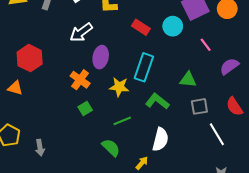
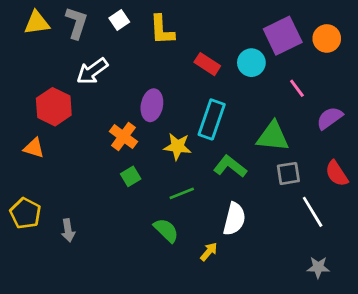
white arrow: (81, 32) -> (92, 71), moved
green triangle: (188, 80) -> (273, 137), size x1.4

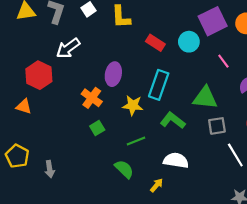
white semicircle: (234, 219) -> (176, 160), turned -95

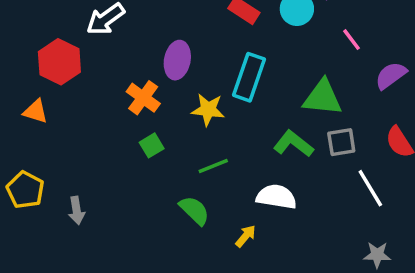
green L-shape: (173, 121) -> (293, 144), moved

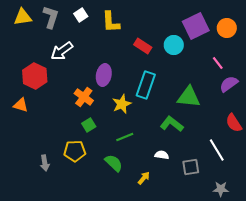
pink line: (352, 40) -> (218, 63), moved
yellow star: (208, 110) -> (122, 104), turned -30
gray square: (341, 142) -> (191, 167), moved
yellow pentagon: (25, 190) -> (75, 151), moved, turned -30
white semicircle: (276, 197) -> (162, 155), size x0.6

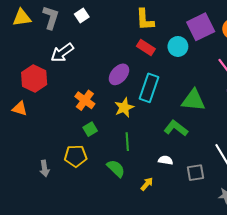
yellow L-shape: (111, 22) -> (145, 20), moved
purple ellipse: (104, 75) -> (119, 74), moved, turned 30
green line: (125, 137) -> (127, 142), turned -72

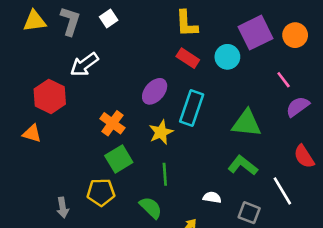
green L-shape: (176, 128) -> (243, 165), moved
green square: (90, 129) -> (119, 159), size x1.5
gray square: (195, 173) -> (249, 213), turned 30

